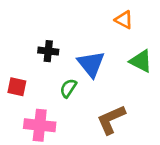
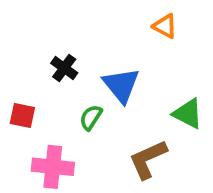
black cross: (48, 51) -> (64, 68), turned 30
green triangle: (141, 61) -> (188, 114), moved

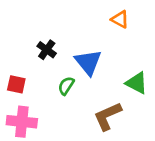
pink cross: (53, 167) -> (22, 122), moved

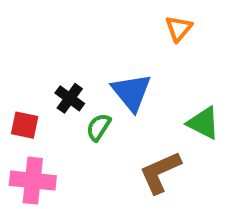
orange triangle: (120, 19) -> (179, 28), turned 42
black cross: (47, 50) -> (70, 98), moved

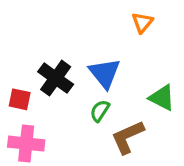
black cross: (70, 98) -> (56, 78), size x1.5
green semicircle: (99, 127) -> (100, 111), moved

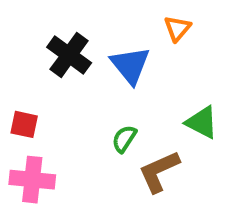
blue triangle: (105, 73) -> (130, 65), moved
black cross: (56, 78) -> (69, 55), moved

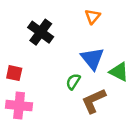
orange triangle: (177, 28) -> (92, 16), moved
blue triangle: (130, 65) -> (92, 59), moved

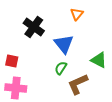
blue triangle: (92, 59) -> (64, 44), moved

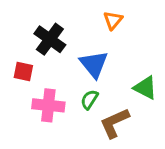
red square: (12, 61) -> (23, 72), moved
pink cross: (16, 88) -> (48, 105), moved

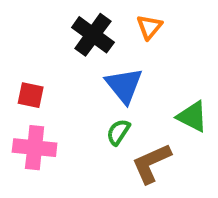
black cross: (50, 39) -> (93, 35), moved
pink cross: (48, 105) -> (35, 148), moved

